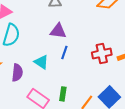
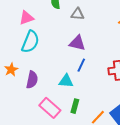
cyan triangle: (41, 62) -> (66, 81), moved, turned -35

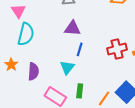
pink triangle: (27, 18) -> (18, 11), turned -35
cyan triangle: (66, 81) -> (67, 67), turned -49

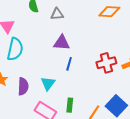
cyan triangle: (67, 67) -> (48, 83), moved

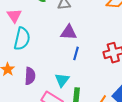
cyan triangle: (48, 83) -> (62, 80), moved

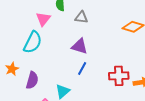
pink triangle: (14, 16) -> (43, 19), moved

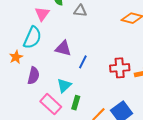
purple triangle: (80, 46) -> (63, 48), moved
orange star: (12, 69) -> (16, 57), moved

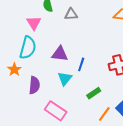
cyan triangle: (64, 85) -> (65, 78), moved
green rectangle: (76, 103) -> (94, 93), moved, turned 48

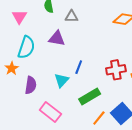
pink triangle: (34, 23) -> (19, 17), moved
purple triangle: (60, 54) -> (57, 38), moved
green rectangle: (94, 93) -> (90, 97), size x1.5

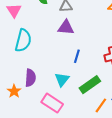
purple triangle: (57, 38) -> (66, 27), moved
orange star: (12, 68) -> (14, 91), moved
cyan triangle: (61, 80) -> (62, 80), moved

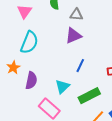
purple triangle: (66, 27) -> (73, 36), turned -36
orange star: (14, 91) -> (13, 67), moved

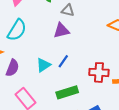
cyan triangle: (62, 87) -> (43, 65), moved

